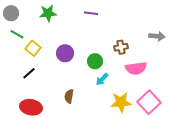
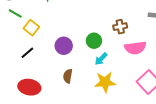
purple circle: (65, 53) -> (64, 46), moved
yellow star: (121, 102) -> (105, 82), moved

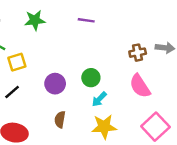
brown cross: (120, 27) -> (138, 53), moved
yellow square: (31, 28) -> (17, 62), turned 35
pink semicircle: (135, 48) -> (140, 86), turned 65

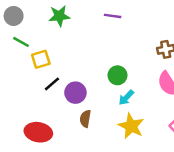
purple circle: (55, 84) -> (75, 93), moved
black line: (12, 92) -> (52, 84), moved
yellow star: (104, 127) -> (131, 126), turned 30

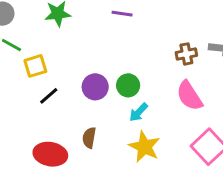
purple circle: (75, 93) -> (95, 87), moved
red ellipse: (38, 132) -> (50, 154), moved

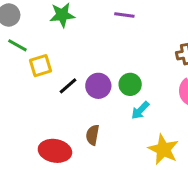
black line: (49, 96) -> (68, 86), moved
yellow star: (145, 147) -> (163, 149), moved

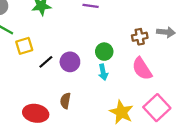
green circle: (130, 84) -> (104, 52), moved
cyan arrow: (140, 110) -> (103, 72), moved, turned -56

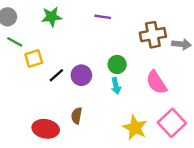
brown cross: (140, 37) -> (153, 35), moved, size x1.5

